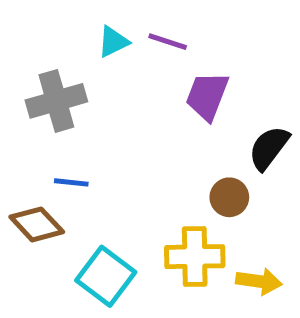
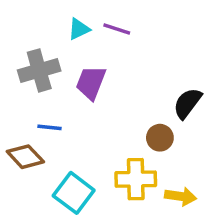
purple trapezoid: (207, 96) -> (91, 83), moved

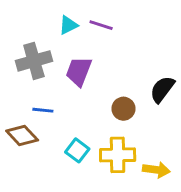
brown circle: (160, 138) -> (123, 109), moved
cyan square: (74, 193) -> (77, 150), moved, size x0.7

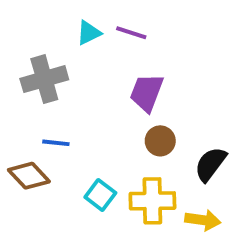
purple trapezoid: (79, 71) -> (147, 93), moved
black semicircle: (162, 89) -> (210, 164), moved

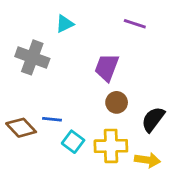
purple line: (131, 33) -> (135, 24), moved
gray cross: (44, 79) -> (32, 57), turned 36
blue line: (56, 143) -> (52, 119), moved

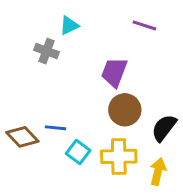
gray cross: (32, 57) -> (46, 51), moved, size x0.7
brown circle: (117, 102) -> (125, 110), size x1.4
yellow arrow: (147, 160) -> (158, 172), turned -85

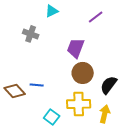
cyan triangle: (69, 25) -> (52, 11), moved
purple line: (144, 25) -> (96, 17), turned -56
cyan square: (78, 152) -> (52, 117), moved

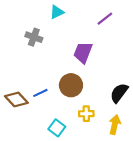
brown circle: (83, 73) -> (71, 85), moved
blue line: (37, 85) -> (40, 93), turned -32
yellow cross: (79, 104) -> (86, 114), size x0.6

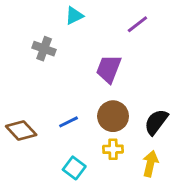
brown circle: (71, 85) -> (113, 116), moved
blue line: (40, 93) -> (68, 122), moved

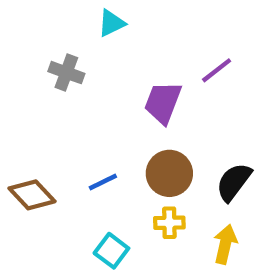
purple line: (137, 24) -> (217, 70), moved

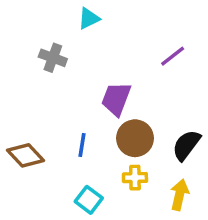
purple trapezoid: (163, 103) -> (116, 99), moved
blue line: (103, 182) -> (82, 145), turned -55

